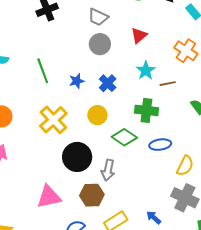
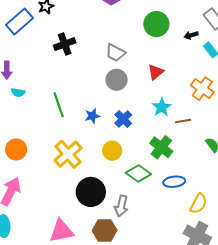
green cross: (146, 110) -> (161, 147), turned 30

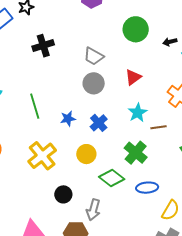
black circle: (91, 192) -> (63, 194), size x0.6

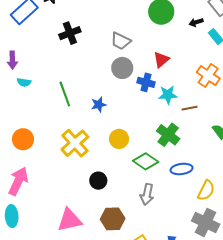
cyan star: (138, 113) -> (168, 95), turned 30
blue cross: (99, 123) -> (146, 82), moved, turned -30
gray arrow: (93, 210) -> (147, 194), moved

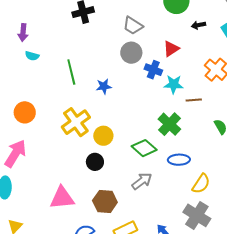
black arrow: (196, 22) -> (198, 25), moved
yellow circle: (119, 139) -> (103, 136), moved
gray arrow: (147, 194) -> (142, 181), turned -145

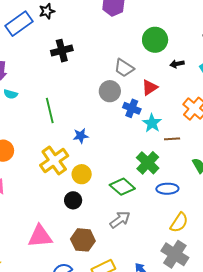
gray trapezoid: (133, 26) -> (124, 68), moved
cyan star: (174, 84) -> (152, 123), turned 30
blue star: (104, 86) -> (81, 136), moved
blue ellipse: (179, 160) -> (167, 189), moved

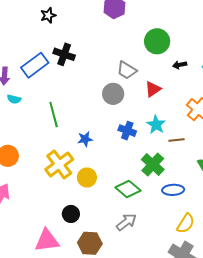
blue rectangle: (19, 24) -> (35, 65), moved
black cross: (62, 51) -> (64, 54), turned 35
blue cross: (132, 108) -> (127, 131), moved
black circle: (73, 200) -> (71, 214), moved

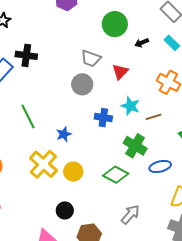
gray arrow: (126, 222) -> (130, 214), moved

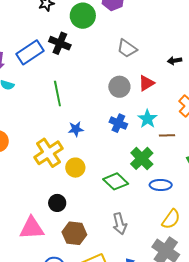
green circle: (115, 24) -> (83, 16), moved
gray trapezoid: (91, 58) -> (127, 48), moved
gray circle: (82, 84) -> (119, 87), moved
green line: (28, 116) -> (57, 93), moved
gray arrow: (130, 214) -> (120, 224), turned 110

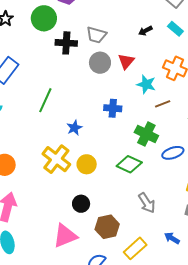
black cross: (60, 43) -> (66, 43), moved
gray circle: (119, 87) -> (100, 63), moved
green line: (57, 93) -> (45, 100), turned 55
cyan star: (147, 119) -> (146, 84), moved

